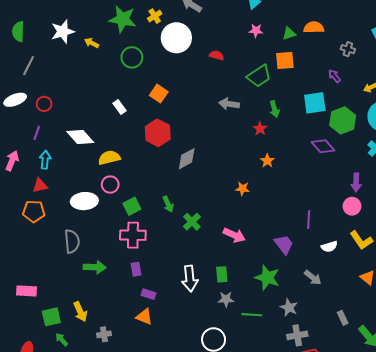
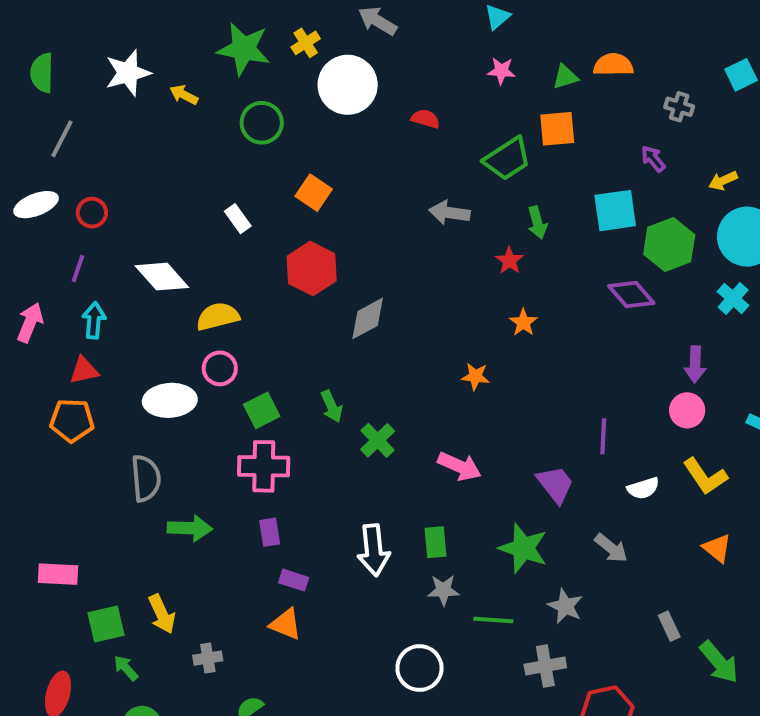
gray cross: (297, 335) -> (545, 666), moved

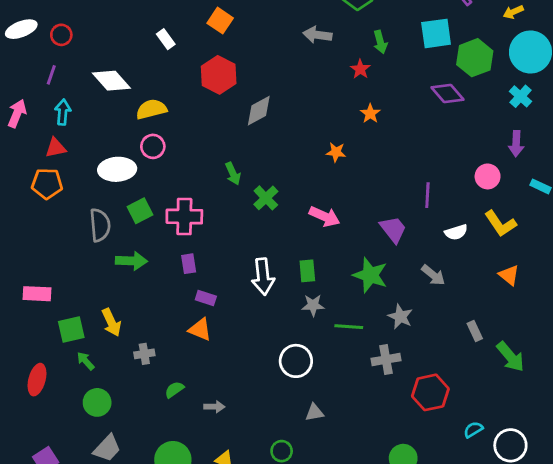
purple arrow: (695, 364) -> (516, 144), moved
green square: (262, 410) -> (140, 211), moved

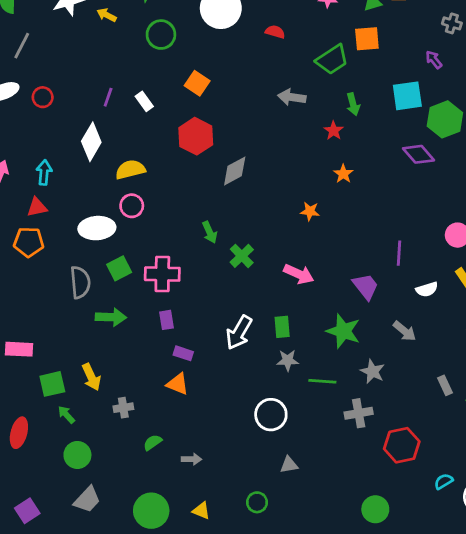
purple line: (51, 75) -> (108, 97), moved
white diamond: (111, 81) -> (91, 142), turned 72
white arrow: (263, 277) -> (239, 332), turned 36

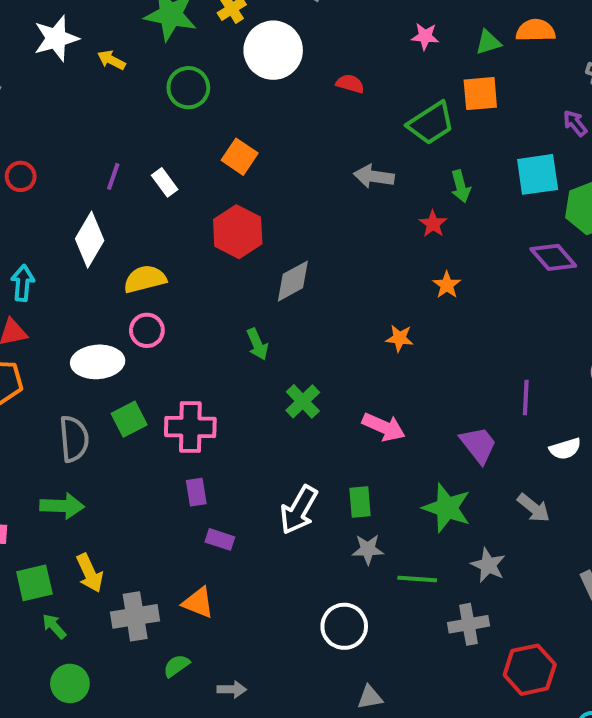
green arrow: (210, 232) -> (257, 344), moved
green arrow: (111, 317) -> (62, 506), moved
orange triangle: (178, 384) -> (198, 603), moved
gray cross: (123, 408) -> (135, 616), size x1.6

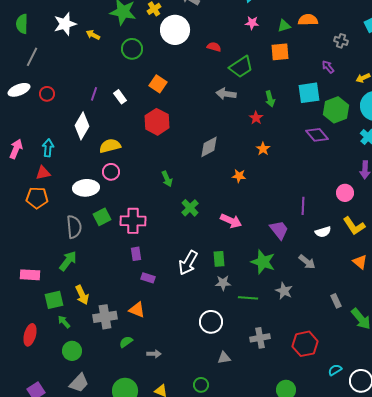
green trapezoid: (431, 123) -> (241, 67), moved
gray diamond: (293, 281) -> (209, 147), moved
green arrow: (62, 506) -> (68, 261), turned -55
gray cross: (468, 624) -> (260, 338), moved

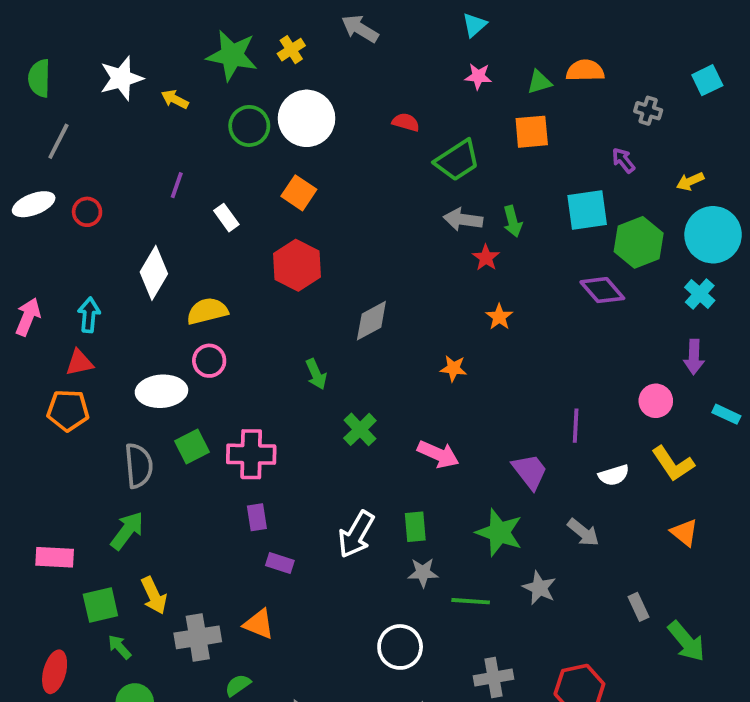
white circle: (175, 30) -> (307, 118), moved
purple line: (94, 94) -> (177, 185), moved
gray arrow: (226, 94) -> (463, 219), moved
gray diamond: (209, 147) -> (371, 321), moved

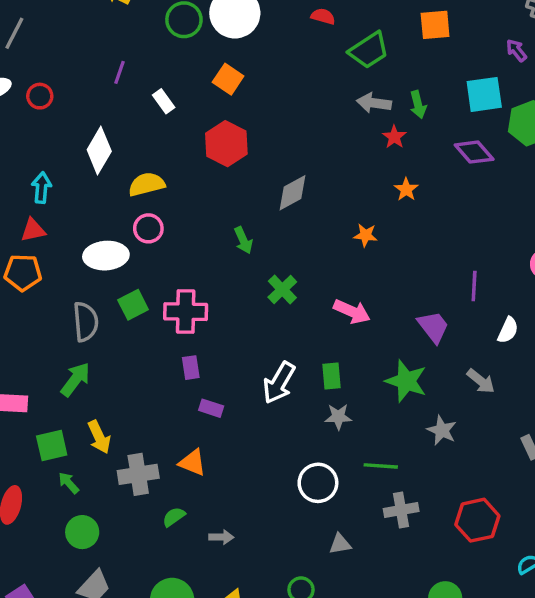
purple diamond: (602, 290) -> (474, 152), moved
white semicircle: (614, 475) -> (508, 330), turned -48
green line: (471, 601) -> (381, 466), moved

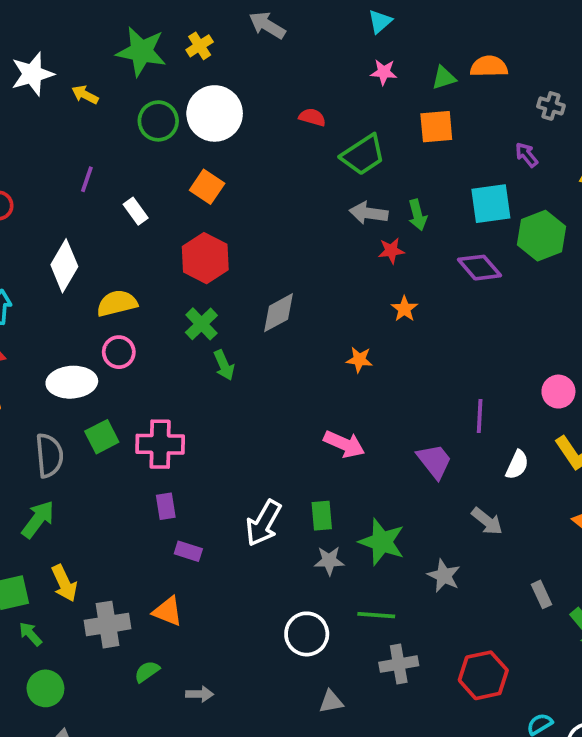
red star: (394, 137) -> (391, 251), turned 30
green cross: (282, 289) -> (201, 324), moved
green star: (406, 381) -> (382, 542), moved

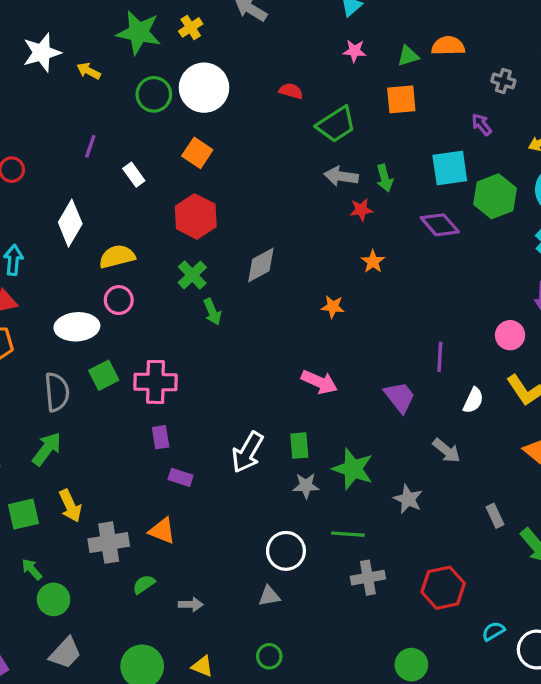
green arrow: (30, 634) -> (32, 569), moved
gray triangle: (331, 702) -> (269, 596), moved

